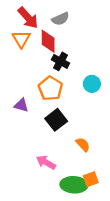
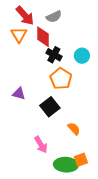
cyan circle: (92, 84) -> (82, 56), moved
orange pentagon: (50, 88) -> (61, 79), moved
pink arrow: (46, 162) -> (41, 145), turned -150

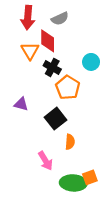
red arrow: (25, 16) -> (28, 18), turned 45
orange triangle: (19, 35) -> (30, 51), moved
black cross: (54, 55) -> (52, 67), moved
orange semicircle: (74, 129) -> (70, 142), moved, turned 48

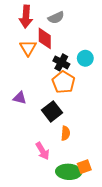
black cross: (52, 67) -> (61, 62), moved

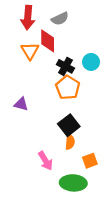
black square: (52, 111) -> (69, 125), moved
orange square: (84, 167) -> (90, 161), moved

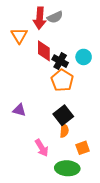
red arrow: (28, 18) -> (40, 18), moved
red diamond: (48, 41) -> (44, 51), moved
orange triangle: (30, 51) -> (19, 36), moved
purple triangle: (21, 104) -> (19, 110), moved

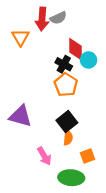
red diamond: (44, 51) -> (76, 49), moved
purple triangle: (19, 110) -> (21, 116), size x1.6

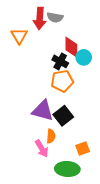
gray semicircle: (58, 18) -> (55, 17), turned 35
orange pentagon: (66, 85) -> (62, 81), turned 30
purple triangle: (21, 116) -> (43, 111), moved
orange semicircle: (68, 138) -> (51, 136), moved

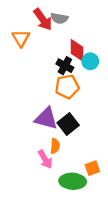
red arrow: (40, 18) -> (43, 19), turned -40
orange square: (83, 149) -> (92, 168), moved

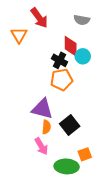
gray semicircle: (59, 18) -> (82, 20), moved
black square: (68, 124) -> (70, 125), moved
orange semicircle: (55, 146) -> (46, 127), moved

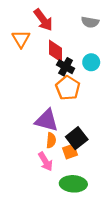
red diamond: (71, 46) -> (56, 51), moved
orange pentagon: (62, 80) -> (68, 88), turned -30
orange square: (85, 154) -> (70, 151), moved

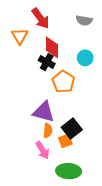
black cross: (66, 67) -> (47, 62), moved

